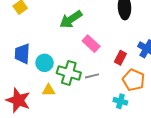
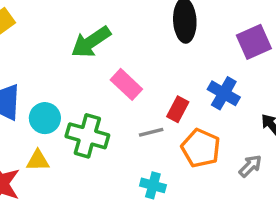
gray line: (92, 76) -> (151, 132), moved
yellow triangle: (49, 90) -> (38, 161), moved
cyan cross: (120, 101) -> (153, 185), moved

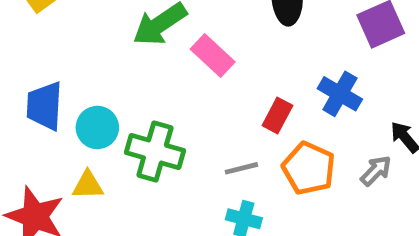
pink rectangle: (126, 84) -> (213, 55), moved
gray line: (151, 132) -> (241, 168), moved
gray arrow: (250, 166) -> (376, 171), moved

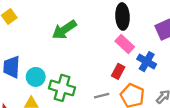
pink rectangle: (213, 55) -> (125, 44), moved

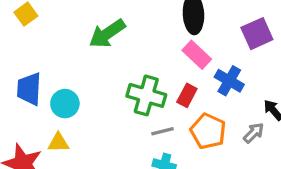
green cross: (62, 88) -> (146, 95), moved

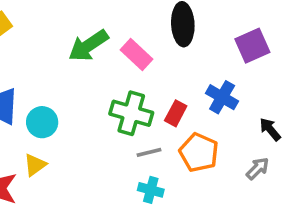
pink rectangle: (197, 55) -> (137, 54), moved
gray arrow: (254, 133) -> (258, 168), moved
yellow triangle: (58, 143) -> (35, 165), turned -35

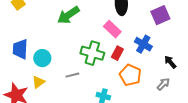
pink rectangle: (137, 54) -> (112, 29), moved
gray line: (149, 152) -> (72, 75), moved

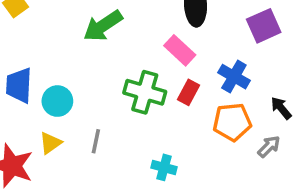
gray line: (72, 75) -> (96, 141), moved, turned -64
orange pentagon: (130, 75) -> (232, 122), moved, turned -30

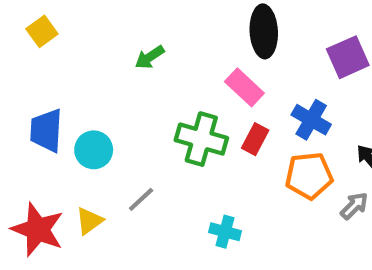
green arrow: (103, 26) -> (150, 57), size x0.6
gray line: (96, 141) -> (141, 199), turned 35
yellow triangle: (50, 143) -> (89, 221), moved

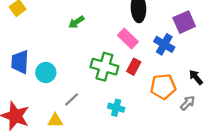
blue cross: (311, 120) -> (164, 44), moved
yellow triangle: (89, 221) -> (55, 121), moved, turned 35
cyan cross: (225, 232) -> (116, 108), moved

